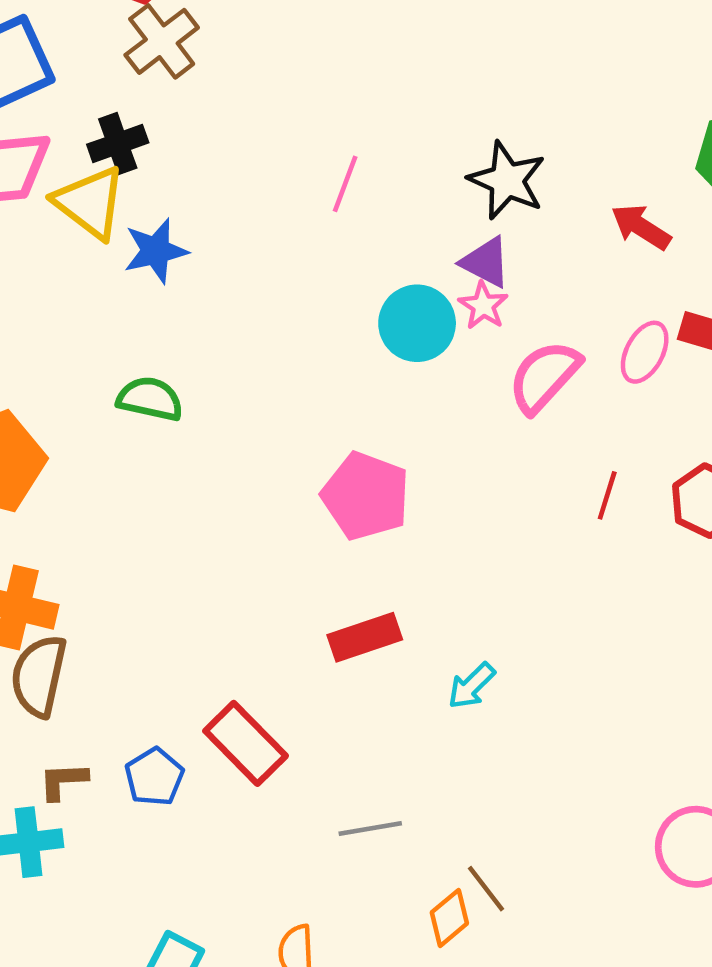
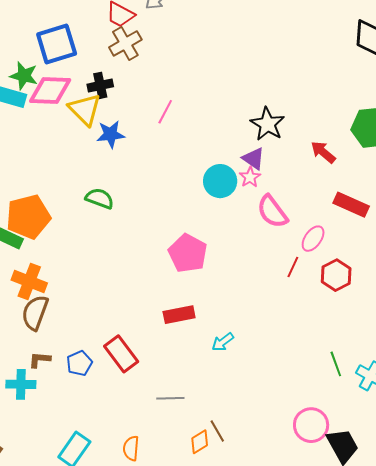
pink line: (345, 184) -> (165, 112), moved
pink ellipse: (645, 352) -> (313, 239), moved
pink semicircle: (544, 377) -> (272, 212), turned -87

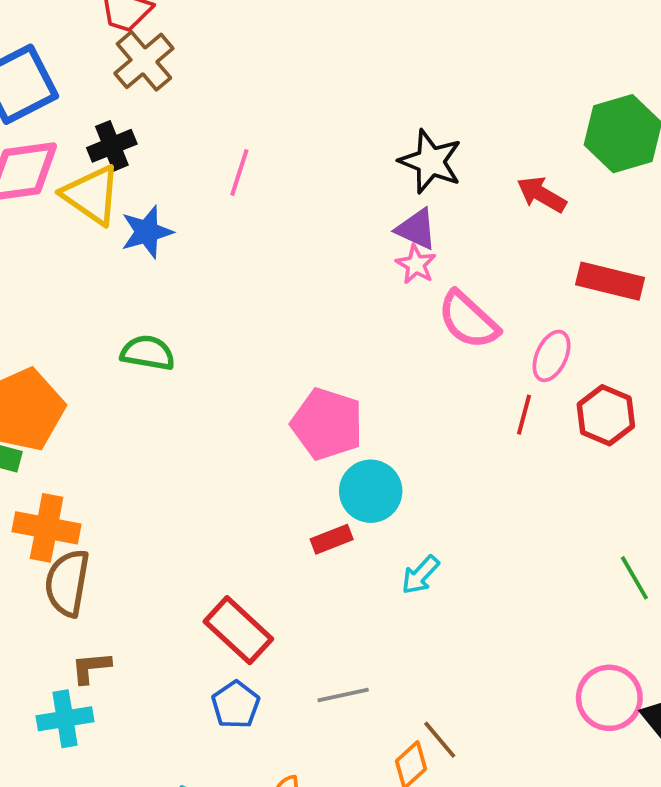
cyan circle: (220, 181) -> (371, 491), moved
red rectangle: (179, 315) -> (332, 539), size x0.7
blue pentagon: (79, 363) -> (236, 705), moved

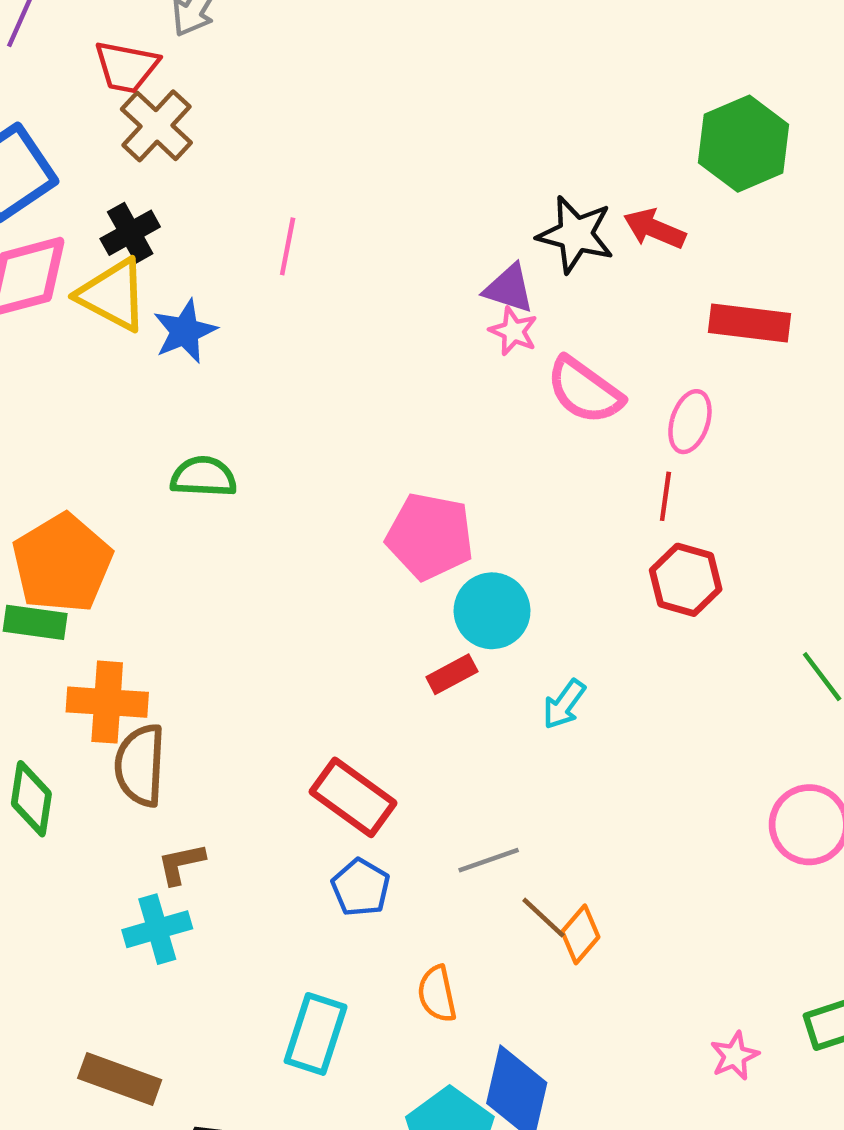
black star: (431, 161) -> (576, 234), moved
red hexagon: (606, 415) -> (686, 580), moved
brown line: (440, 740) -> (543, 918), moved

